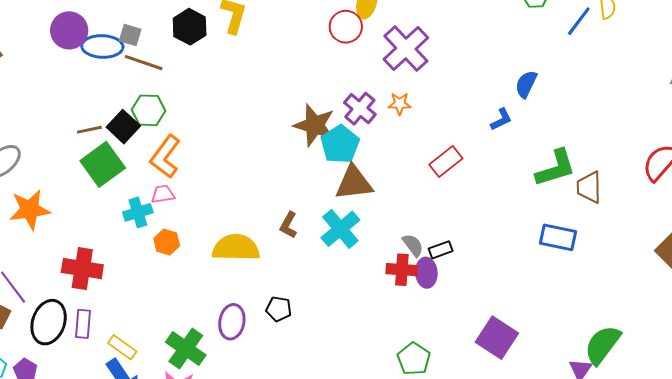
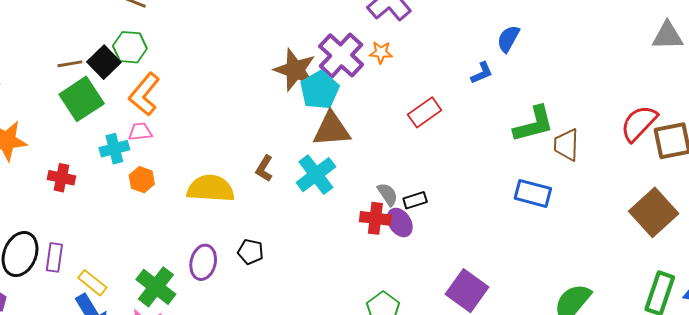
purple cross: (360, 109) -> (341, 55), size x1.4
red cross: (82, 269) -> (61, 178), moved, size x0.7
purple ellipse: (426, 273) -> (400, 222), turned -32

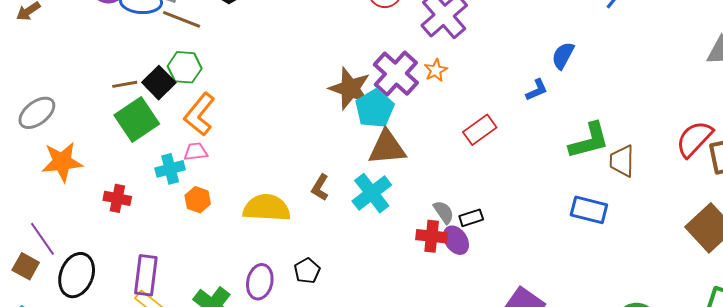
orange star: (381, 52) -> (436, 70), turned -30
black pentagon: (251, 252) -> (307, 271), turned 30
purple rectangle: (54, 257) -> (146, 275), moved, size x1.4

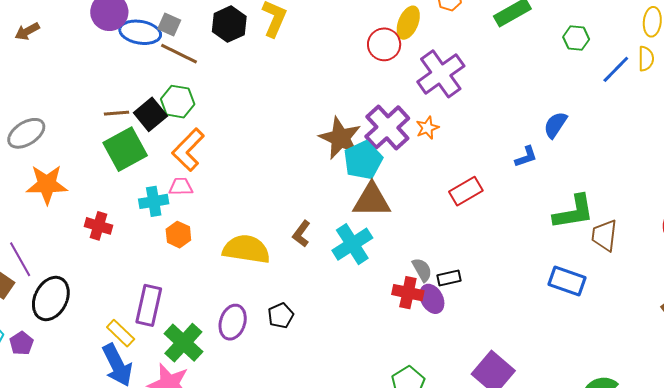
purple rectangle: (146, 275) -> (149, 305), moved

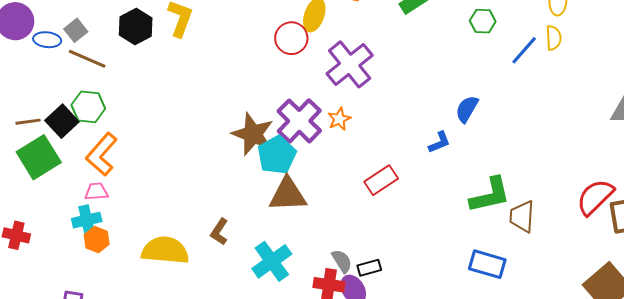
gray square: (169, 25) -> (76, 30), turned 30
blue ellipse: (140, 32) -> (47, 40), size x0.7
cyan cross: (154, 201) -> (87, 220), moved
cyan cross: (352, 244) -> (272, 261), moved

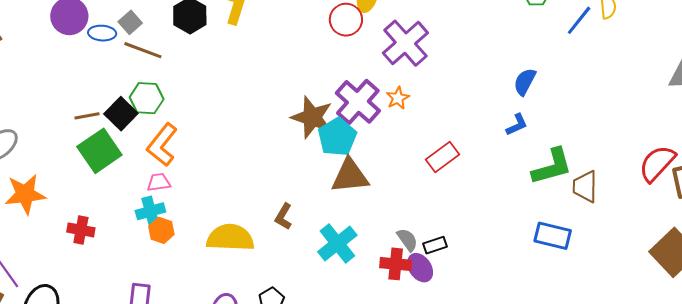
blue L-shape: (439, 142) -> (517, 125), moved

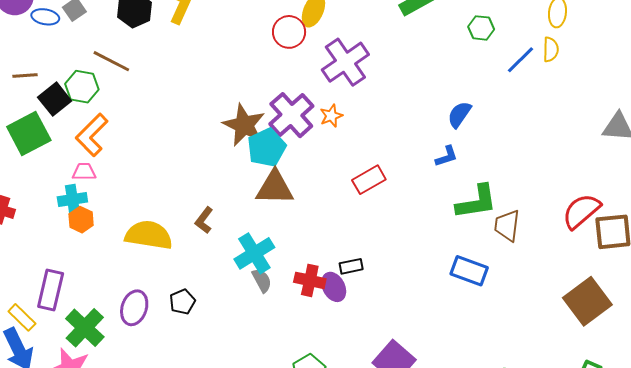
brown line: (143, 50) -> (111, 61), moved
brown line: (87, 116) -> (25, 75), moved
gray semicircle: (407, 240) -> (262, 280), moved

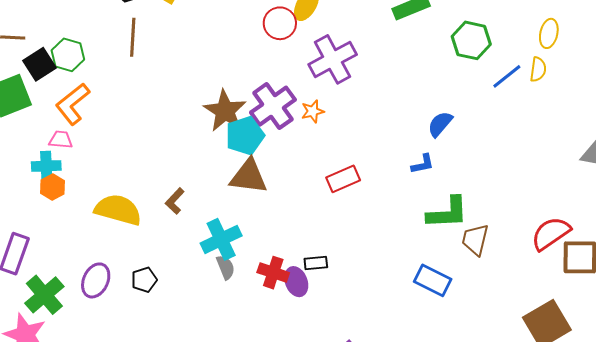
green hexagon: (481, 28) -> (471, 40), size x1.5
brown line: (111, 61) -> (133, 37), moved, turned 60

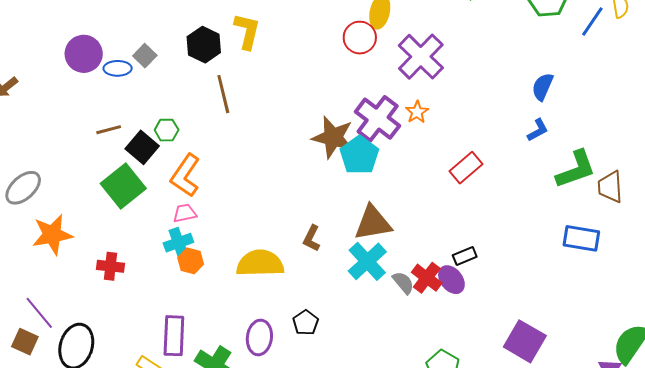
green hexagon: (68, 55) -> (167, 130), size x0.7
brown triangle: (249, 176) -> (373, 223), moved
gray semicircle: (226, 267) -> (403, 283), moved
red cross: (273, 273) -> (427, 278), turned 36

